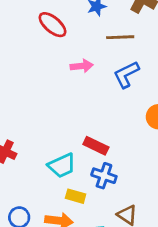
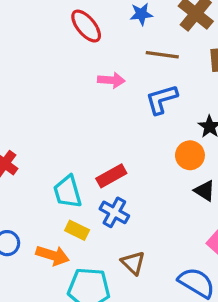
red rectangle: (96, 146) -> (111, 176), turned -65
cyan trapezoid: (62, 166) -> (68, 192), turned 88

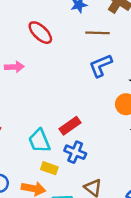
red ellipse: (86, 26) -> (40, 33), moved
pink arrow: (111, 80) -> (14, 67), moved

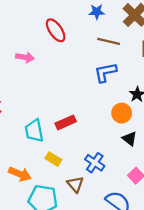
blue cross: (75, 152) -> (95, 163), moved
yellow rectangle: (49, 168) -> (53, 159), moved

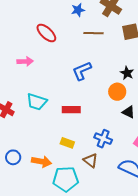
blue L-shape: (105, 72) -> (82, 71), moved
red rectangle: (66, 122) -> (71, 110), turned 36
cyan trapezoid: (34, 131) -> (37, 102), moved, turned -50

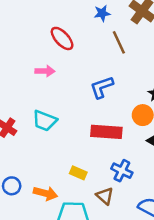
brown line: (93, 33) -> (119, 42), turned 60
pink arrow: (25, 61) -> (45, 71), moved
red rectangle: (71, 110) -> (106, 132), moved, size x1.4

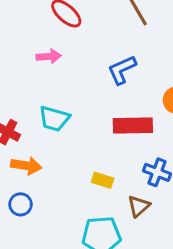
orange arrow: (45, 193) -> (26, 166), moved
brown triangle: (105, 196) -> (139, 206), turned 42

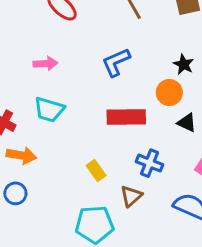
pink arrow: (49, 56) -> (45, 63), moved
yellow rectangle: (103, 180) -> (96, 170), turned 36

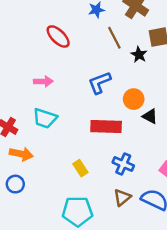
black star: (184, 64) -> (139, 55), moved
orange circle: (169, 93) -> (134, 99), moved
black triangle: (187, 123) -> (150, 116), moved
brown triangle: (131, 196) -> (122, 198), moved

